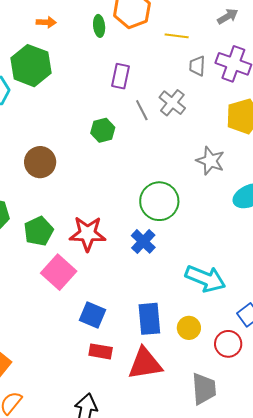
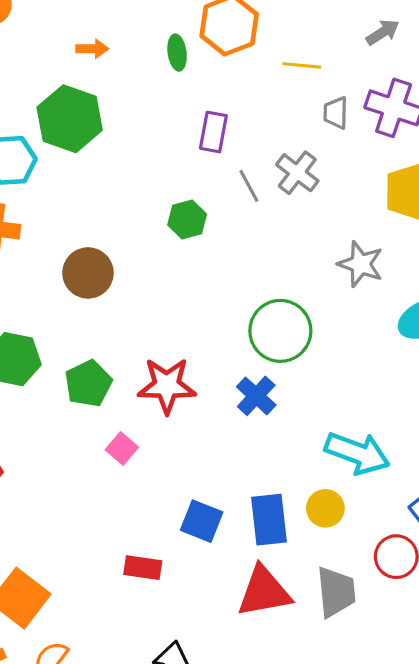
pink square: (59, 272) -> (122, 449), size x0.6
blue square: (92, 315) -> (202, 521), moved
yellow circle: (189, 328) -> (325, 508), moved
red rectangle: (101, 351) -> (143, 568), moved
gray trapezoid: (204, 389) -> (336, 592), moved

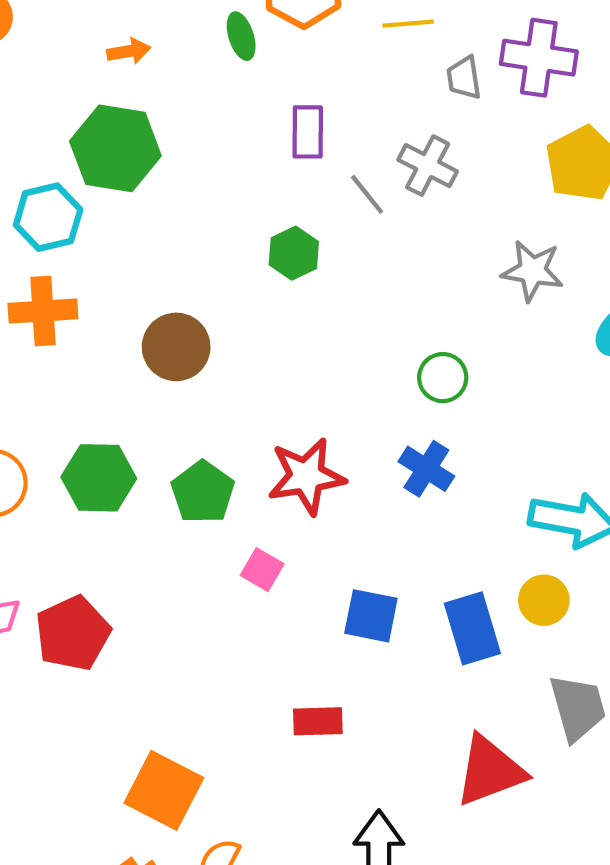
green circle: (280, 331) -> (443, 378), size x0.6
blue square: (202, 521) -> (371, 616), moved
red triangle: (264, 592) -> (490, 771), moved

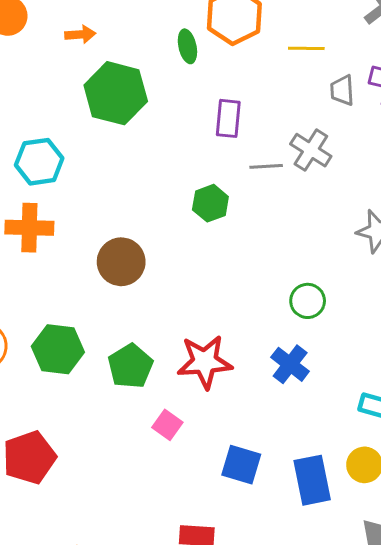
orange arrow: (129, 51) -> (80, 34), moved
green hexagon: (115, 148) -> (116, 93), moved
gray line: (367, 194) -> (266, 166), turned -60

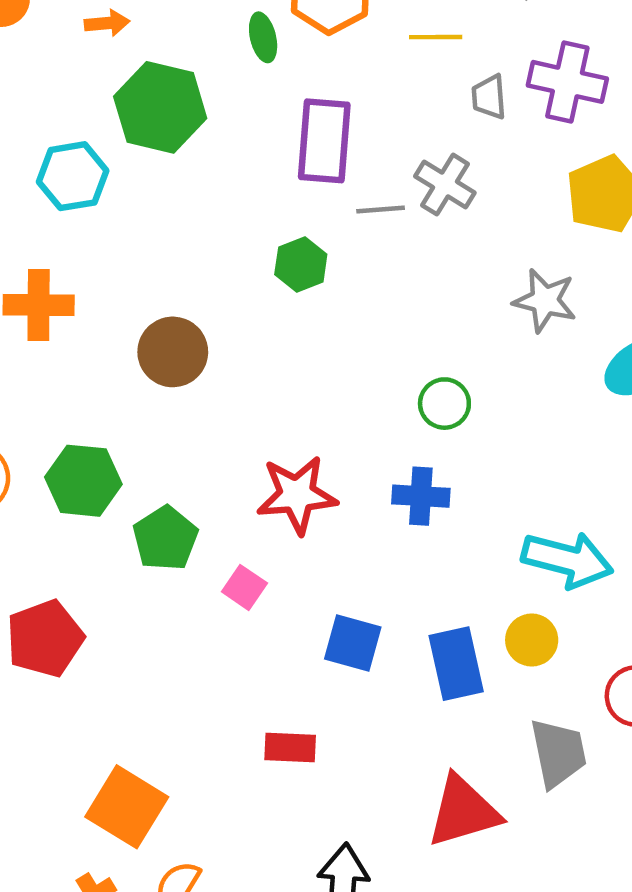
purple rectangle: (228, 118) -> (324, 141), size x1.5
cyan hexagon: (39, 162) -> (73, 176), moved
blue cross: (290, 364) -> (421, 496), turned -33
green pentagon: (130, 366) -> (165, 538), moved

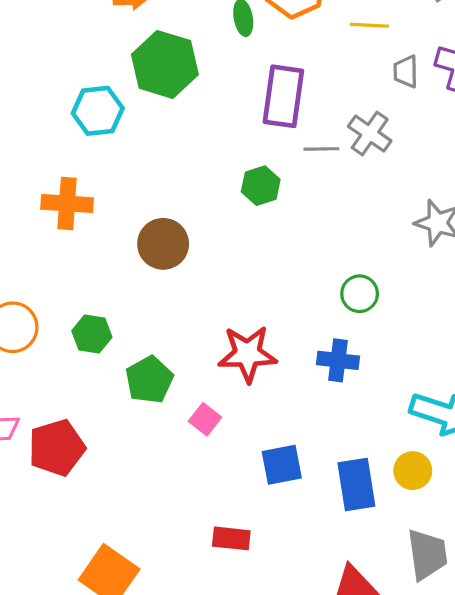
green hexagon: (83, 481) -> (92, 334), size x0.7
blue square: (353, 643) -> (282, 465), turned -30

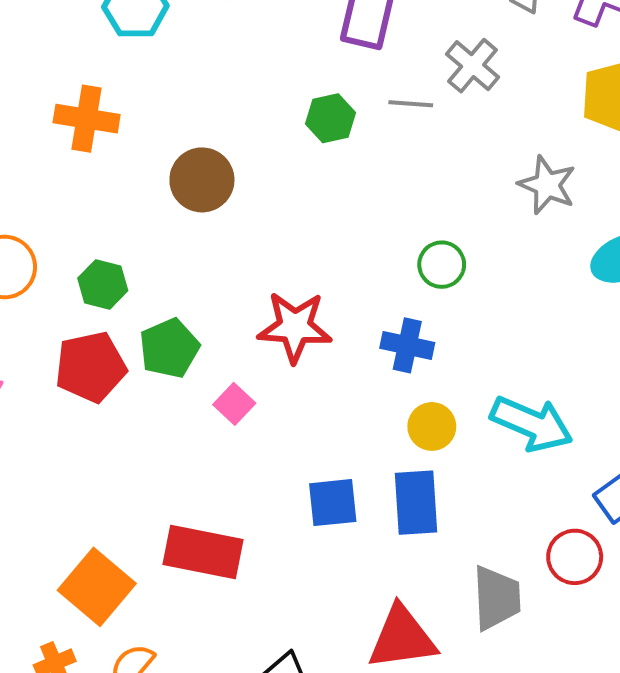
gray line: (321, 149) -> (411, 104), moved
red pentagon: (57, 448) -> (91, 367), moved
blue square: (282, 465) -> (333, 503), moved
yellow circle: (413, 471) -> (432, 426), moved
red rectangle: (231, 538) -> (203, 552), moved, size x1.6

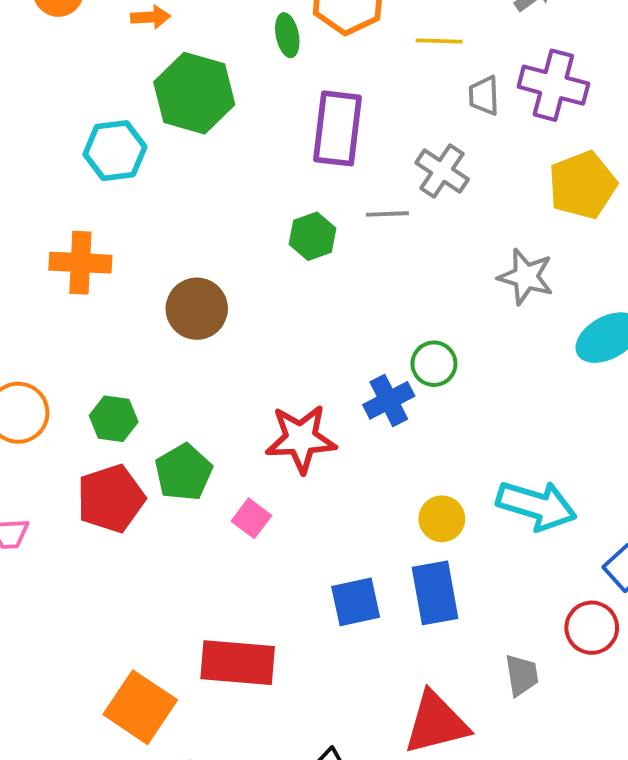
blue cross: (407, 345) -> (389, 400), moved, turned -33
gray trapezoid: (496, 598) -> (522, 675), size x0.7

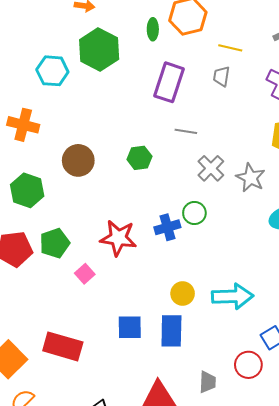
gray trapezoid: (484, 96) -> (221, 76), moved
gray cross: (442, 171) -> (211, 168), moved
green hexagon: (312, 236) -> (139, 158), moved
green hexagon: (114, 419) -> (27, 190), moved, size x1.4
cyan arrow: (537, 505) -> (233, 296), turned -30

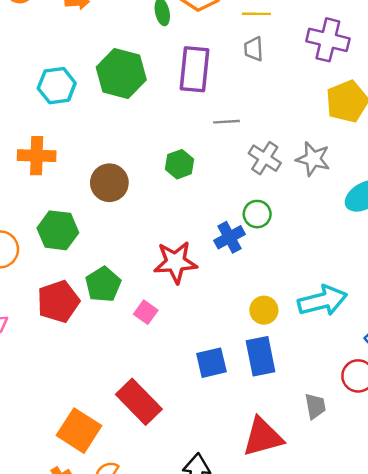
green hexagon: (99, 49) -> (121, 73), moved
red rectangle: (63, 346) -> (139, 402), turned 42

